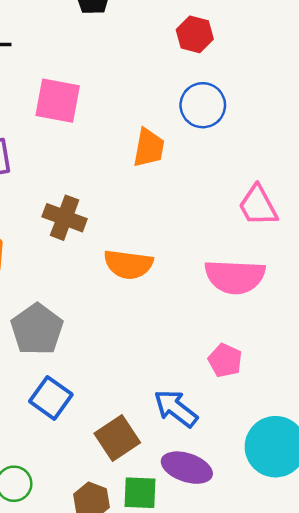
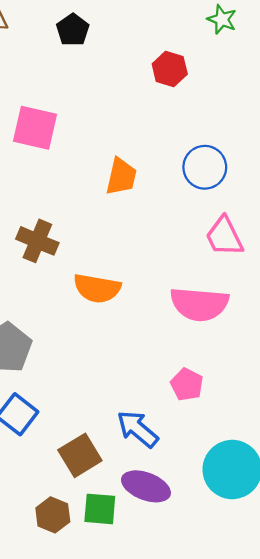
blue circle: (203, 105) -> (205, 167), moved

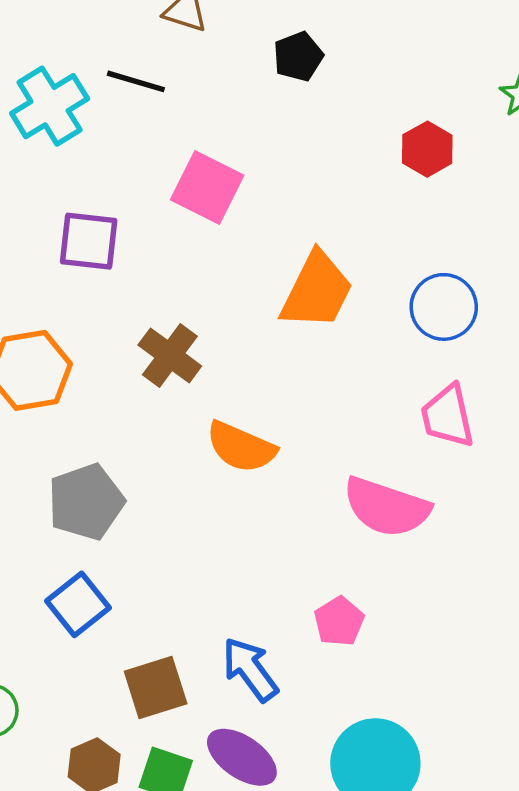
orange trapezoid: (121, 177) -> (317, 291), size x1.4

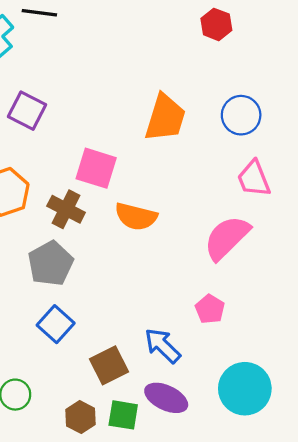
pink square: (207, 187) -> (96, 168), moved
purple square: (89, 241) -> (27, 111), turned 30
brown cross: (170, 356) -> (66, 209), moved
pink semicircle: (386, 507) -> (227, 238), turned 126

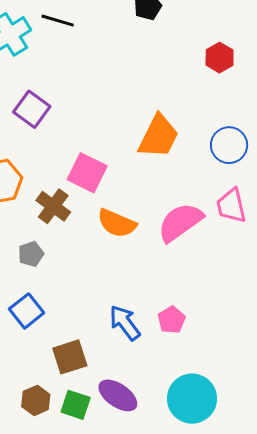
pink semicircle: (227, 238) -> (180, 222), moved
gray pentagon: (51, 263) -> (31, 254), size x0.6
blue arrow: (163, 346) -> (125, 323), moved

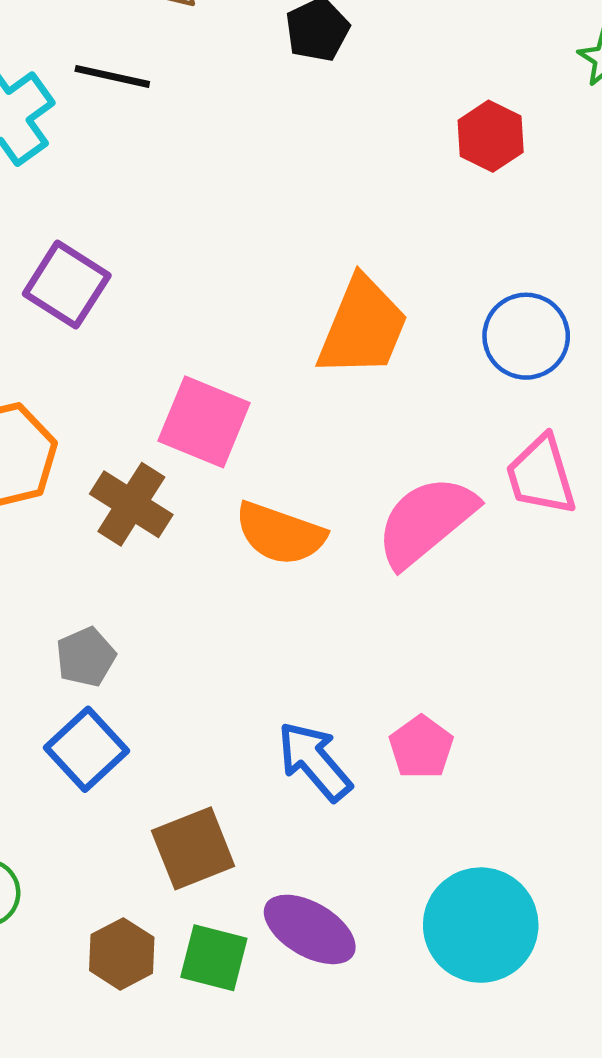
gray pentagon: (31, 254) -> (86, 657), moved

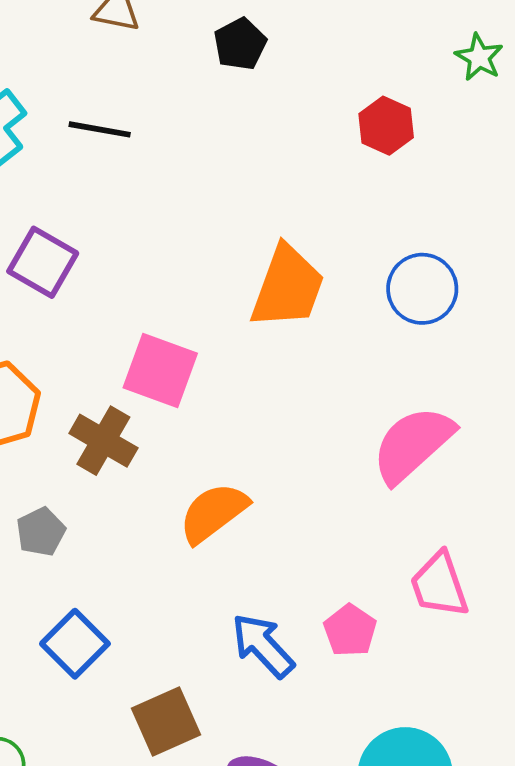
black line: (112, 76) -> (100, 129), moved
pink trapezoid: (541, 475) -> (439, 585), moved
pink semicircle: (426, 521) -> (413, 444), moved
orange semicircle: (280, 534) -> (213, 513), moved, turned 126
gray pentagon: (86, 657) -> (41, 532), moved

